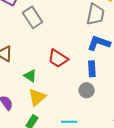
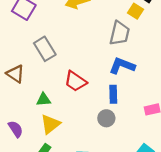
gray rectangle: (33, 17) -> (45, 49), moved
green triangle: (30, 76) -> (44, 100), turned -40

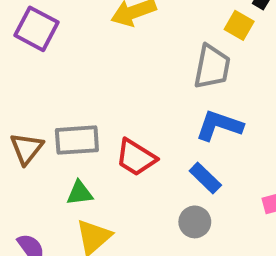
gray rectangle: (45, 49) -> (77, 140), moved, turned -60
brown triangle: (15, 74) -> (26, 149), turned 36
blue rectangle: (113, 94) -> (205, 178), turned -42

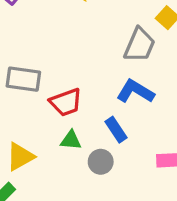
red trapezoid: (136, 157) -> (66, 102), turned -64
green triangle: (80, 193) -> (71, 140), moved

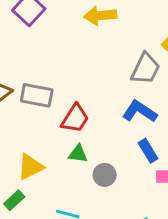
red trapezoid: (66, 102) -> (75, 119), turned -40
blue rectangle: (116, 130) -> (148, 151), moved

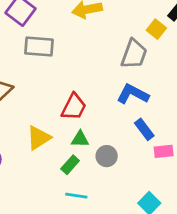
gray rectangle: (37, 95) -> (39, 47), moved
yellow triangle: (30, 167) -> (39, 138), moved
green rectangle: (14, 200) -> (70, 165), moved

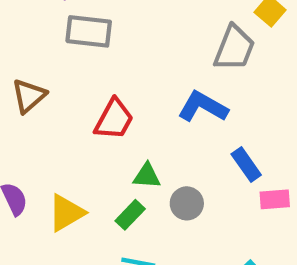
blue L-shape: (133, 94) -> (203, 107), moved
red trapezoid: (74, 107) -> (114, 119), moved
yellow triangle: (39, 138) -> (66, 213), moved

